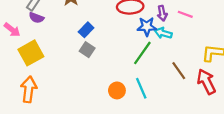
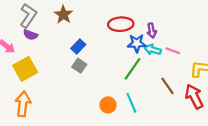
pink line: (185, 14) -> (173, 51), moved

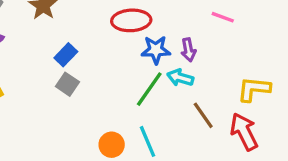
purple arrow: (152, 31) -> (188, 50), moved
cyan arrow: (153, 50) -> (180, 78), moved
pink line: (173, 51) -> (223, 17), moved

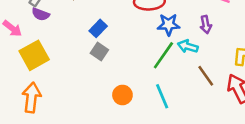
purple arrow: (188, 50) -> (206, 25), moved
orange circle: (112, 145) -> (122, 95), moved

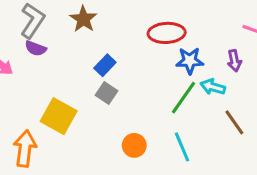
yellow square: (34, 55) -> (59, 116), moved, turned -32

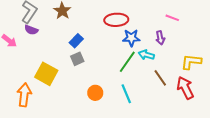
gray square: (106, 93) -> (77, 59), turned 32

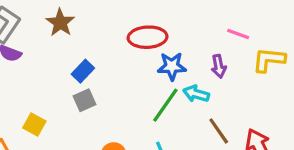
yellow L-shape: (191, 62) -> (269, 60), moved
yellow square: (46, 74) -> (34, 124), size x0.6

